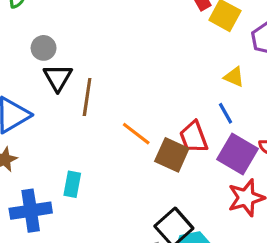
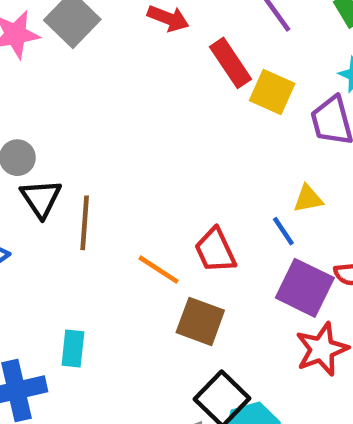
yellow triangle: (234, 77) -> (308, 199), moved, turned -30
red trapezoid: (194, 137) -> (215, 250), moved
brown square: (172, 155) -> (200, 321), moved

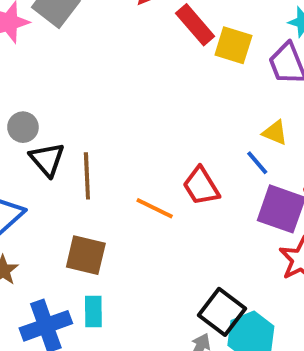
yellow triangle: (308, 199) -> (275, 133), turned 40
brown square: (200, 321) -> (86, 255), moved
cyan rectangle: (73, 349) -> (93, 311), moved

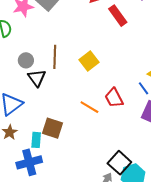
yellow square: (233, 45) -> (89, 61), moved, turned 30
brown line: (87, 176) -> (55, 57), moved
cyan rectangle: (93, 311) -> (36, 140), moved

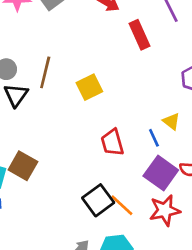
orange line: (89, 107) -> (122, 205), moved
black square: (119, 163) -> (98, 200), moved

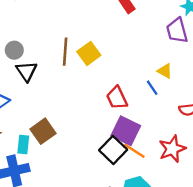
brown line: (45, 72) -> (65, 52), moved
brown square: (23, 166) -> (43, 131), turned 35
purple square: (161, 173) -> (126, 131), moved

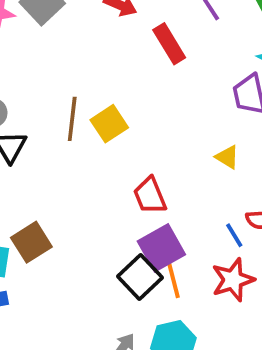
blue line: (152, 88) -> (234, 235), moved
purple square: (126, 131) -> (161, 248), turned 32
orange line: (134, 151) -> (173, 280), turned 40

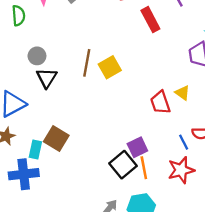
red trapezoid: (150, 196) -> (160, 103), moved
brown square: (31, 242) -> (56, 139), turned -30
purple square: (161, 248) -> (137, 147), size x0.7

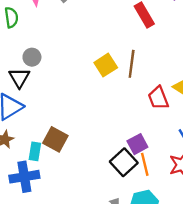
brown line: (87, 63) -> (132, 64), moved
black triangle: (47, 78) -> (19, 78), moved

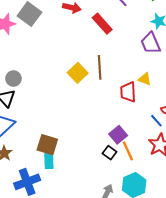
red trapezoid: (158, 98) -> (128, 92), turned 30
cyan rectangle: (35, 151) -> (49, 161), moved
black square: (124, 162) -> (110, 153), size x0.6

